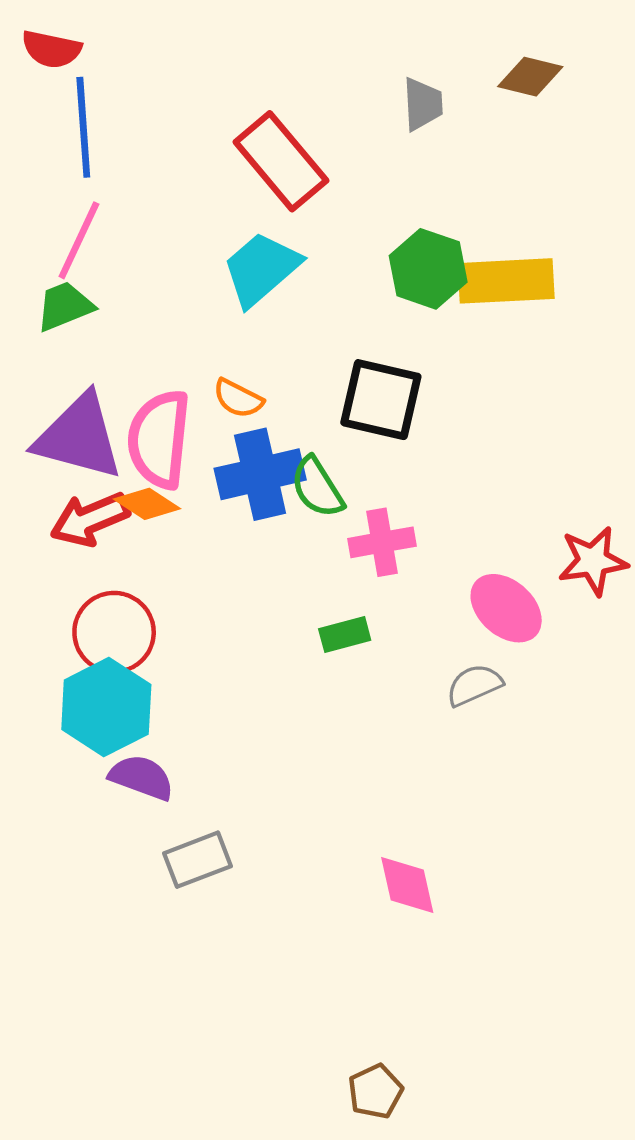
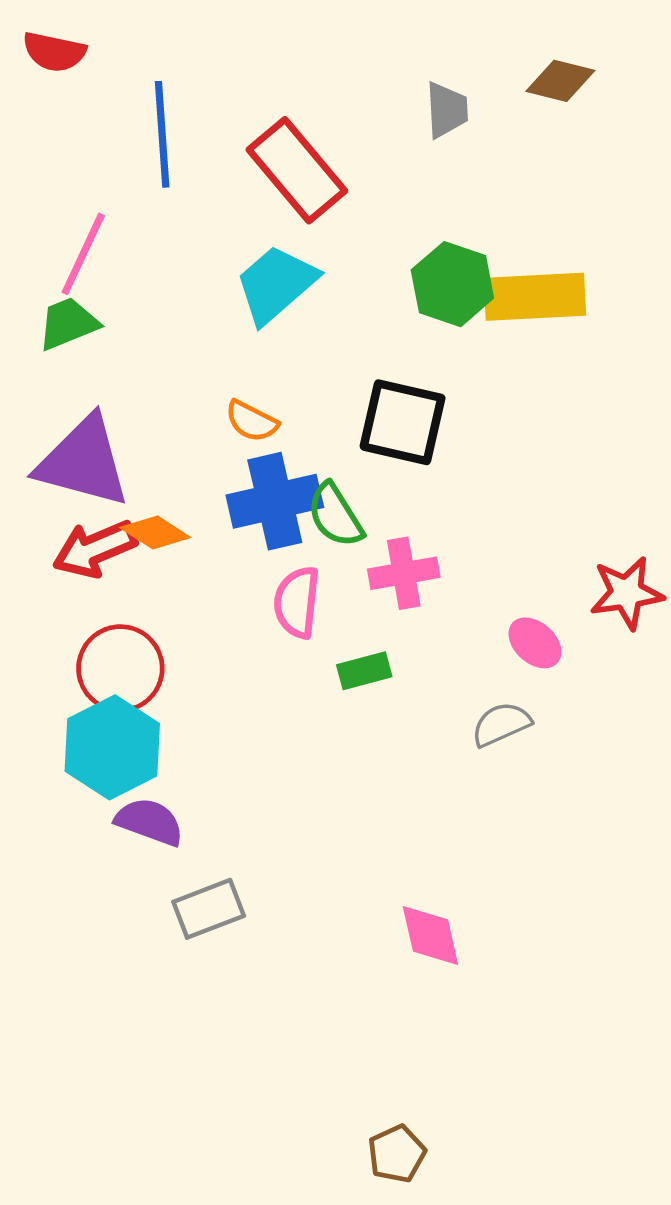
blue line: (83, 127) -> (162, 134), moved
pink semicircle: (159, 439) -> (297, 602), moved, size x0.7
pink ellipse: (506, 608) -> (535, 643), size x0.7

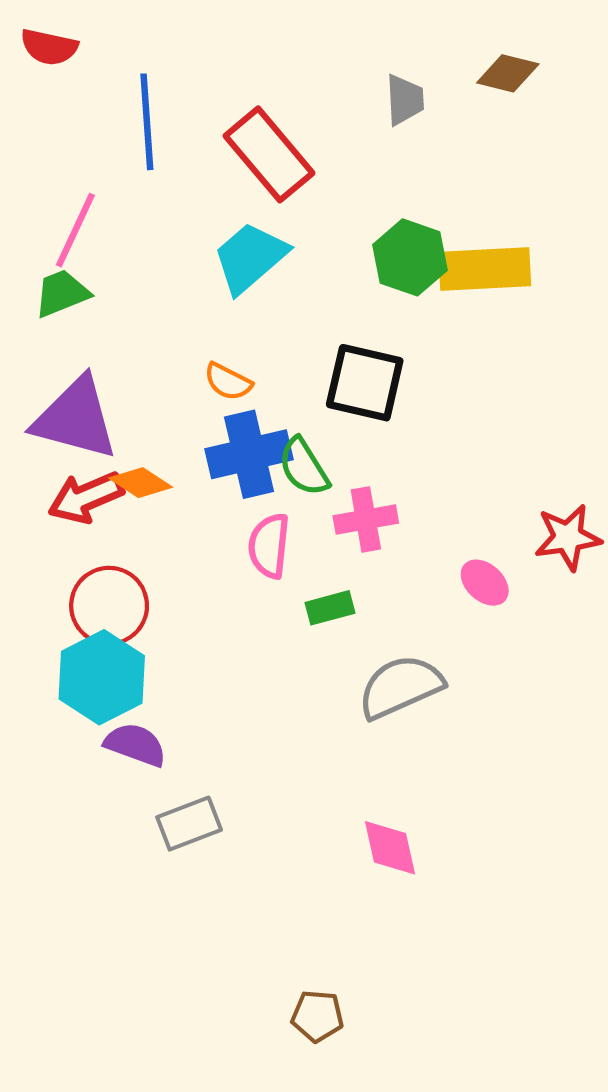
gray semicircle: (501, 724) -> (401, 687), moved, size x1.6
brown pentagon: (397, 1154) -> (317, 1016), moved, turned 30

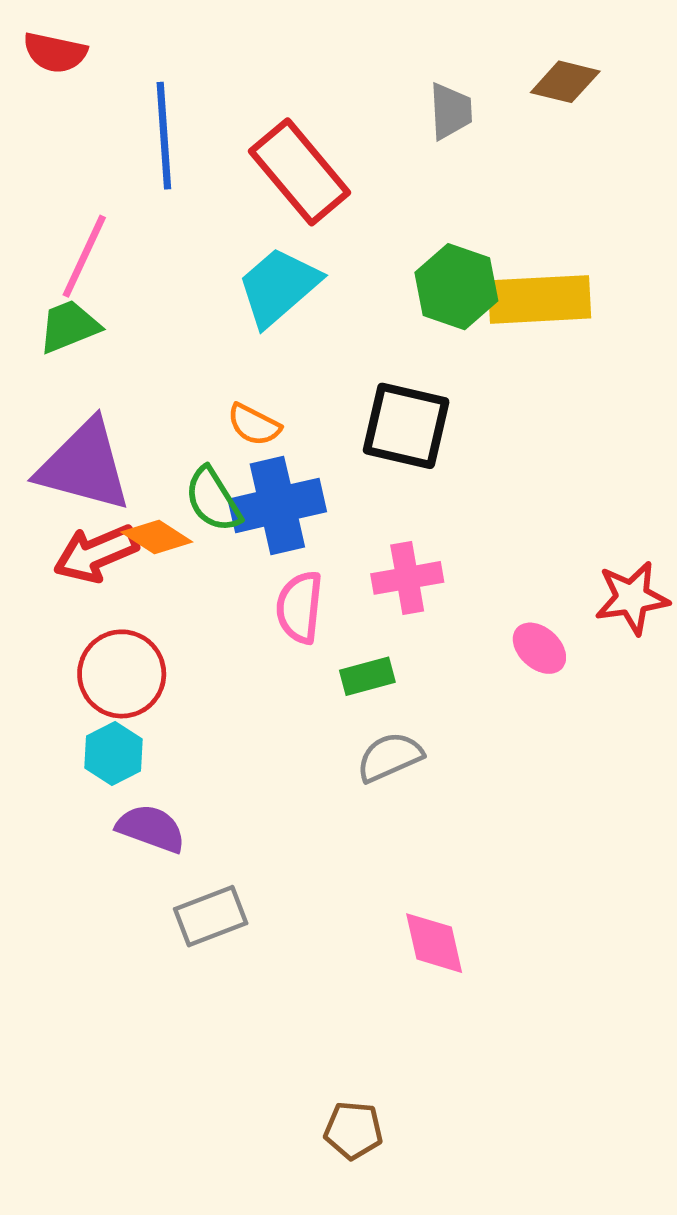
green semicircle: (304, 467) -> (213, 500), moved
cyan hexagon: (102, 677) -> (114, 754), size x0.6
gray semicircle: (401, 687) -> (390, 757), moved, size x0.7

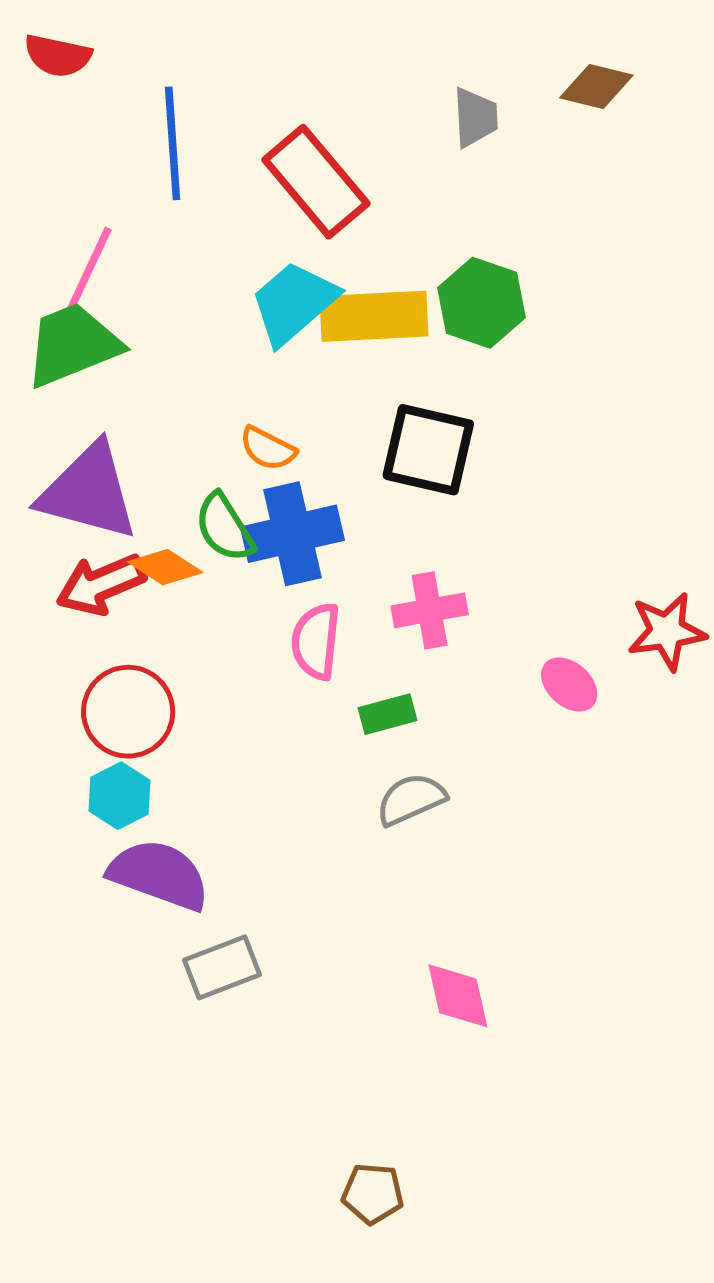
yellow rectangle: (539, 299) -> (374, 316), moved
green trapezoid: (69, 326) -> (73, 345), size x1.5
purple semicircle: (151, 828) -> (159, 875), size x1.4

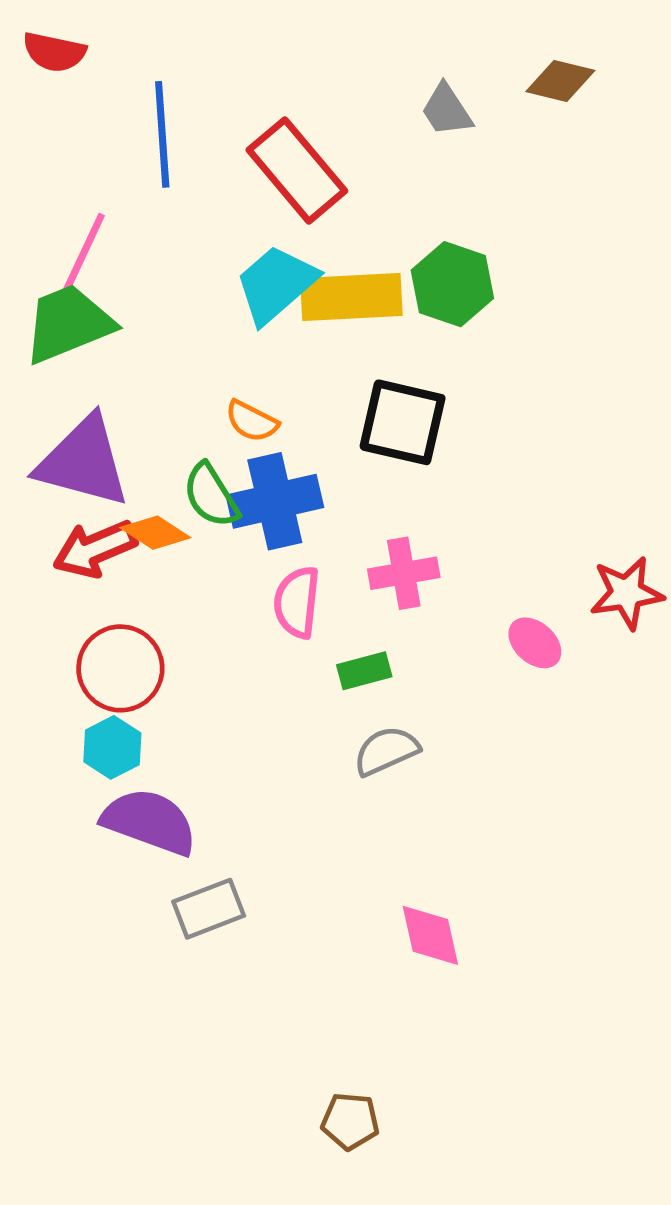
gray trapezoid: (475, 117) -> (447, 110), turned 150

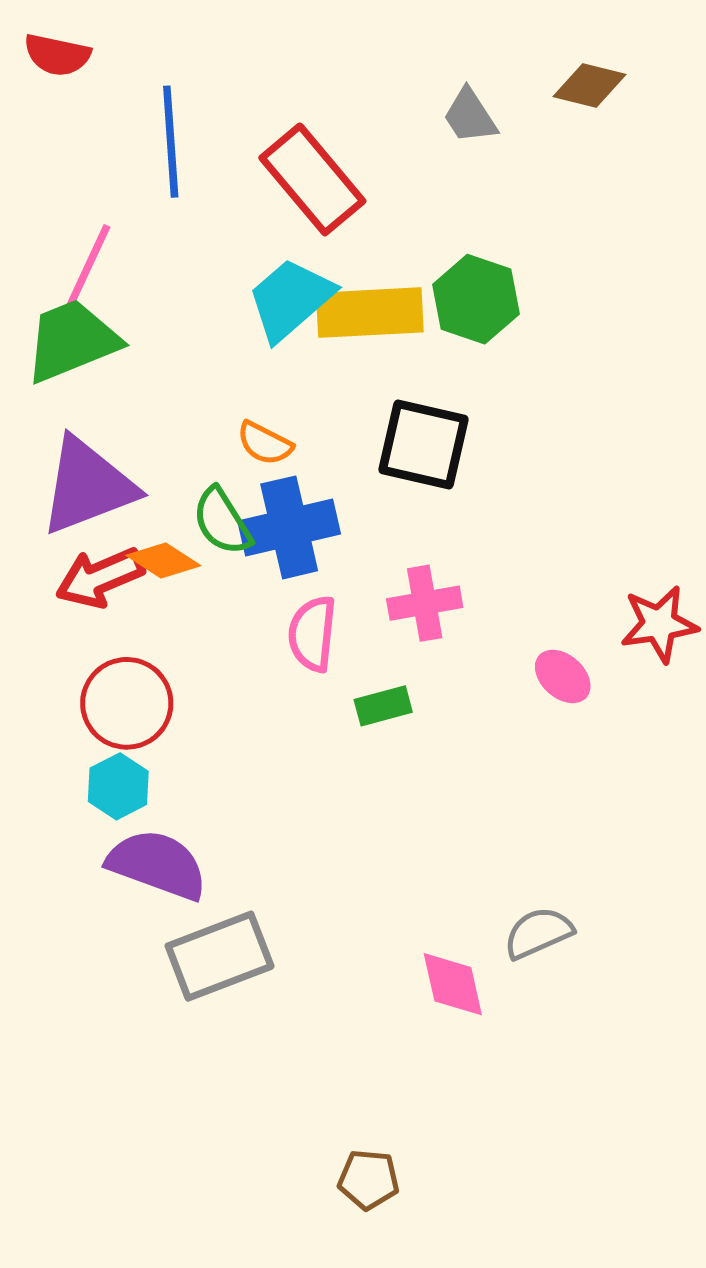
purple triangle: (83, 462) -> (88, 486), turned -36
gray semicircle: (386, 751) -> (538, 933), moved
gray rectangle: (209, 909) -> (220, 956), size x1.4

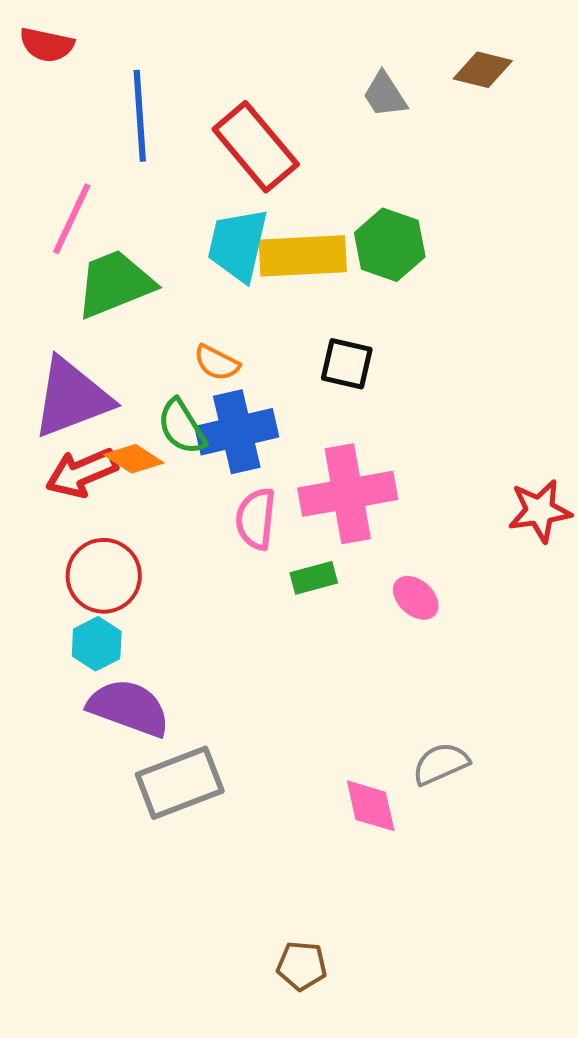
cyan trapezoid: (290, 299) -> (238, 245), turned -36
green trapezoid: (72, 341) -> (115, 284), moved
black square: (423, 444) -> (347, 364), size x0.7
pink cross: (425, 603) -> (348, 494), size x1.6
pink ellipse: (563, 676) -> (416, 598), moved

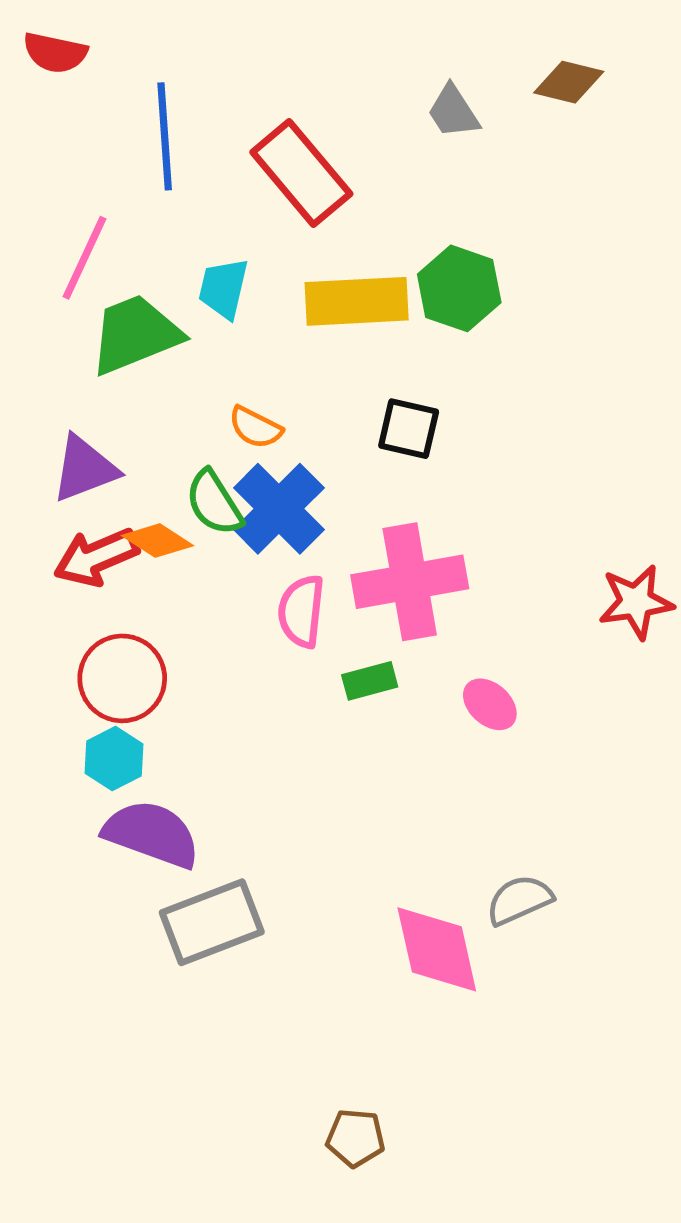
cyan trapezoid: (238, 245) -> (224, 288), moved, size x0.7
purple triangle: (72, 398) -> (84, 469), size x0.7
blue cross: (237, 432) -> (279, 509), turned -32
pink diamond: (371, 806) -> (437, 949), size x1.4

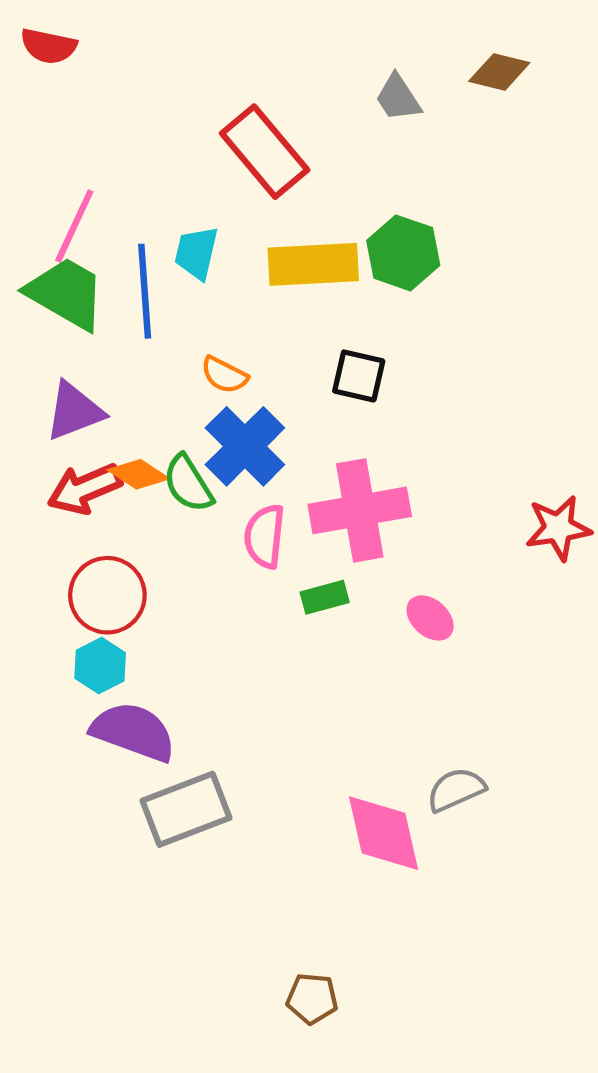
blue line: (165, 136) -> (145, 291), moved
green trapezoid: (135, 334) -> (66, 293), moved, turned 52
green semicircle: (214, 503) -> (188, 484), moved

